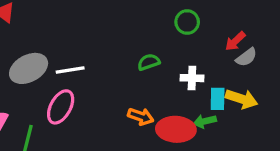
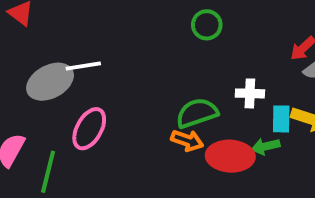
green circle: (187, 22) -> (207, 25), moved
green semicircle: (149, 62) -> (197, 113), moved, size x1.5
white line: (70, 70) -> (83, 66), moved

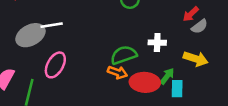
cyan rectangle: (281, 119) -> (177, 89), moved
green arrow: (266, 146) -> (167, 76), turned 140

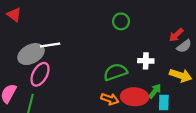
pink ellipse: (55, 65) -> (40, 74), moved
orange arrow: (117, 72) -> (110, 99), moved

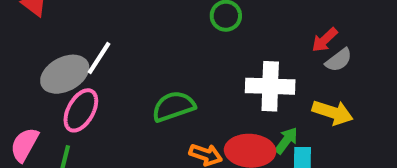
white line: (50, 45) -> (99, 58), turned -48
white cross: (146, 61) -> (270, 86), size x1.6
green semicircle: (115, 72) -> (174, 106), moved

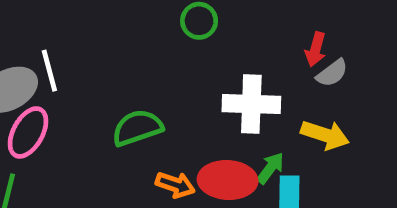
red arrow: (325, 40) -> (315, 49), turned -32
white line: (99, 58) -> (49, 71), turned -48

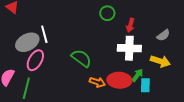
red arrow: (315, 49) -> (130, 25), moved
green semicircle: (137, 128) -> (81, 58), turned 55

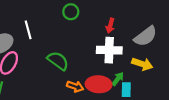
green circle: (107, 13) -> (71, 12), moved
white line: (44, 34) -> (28, 30), moved
gray semicircle: (163, 35) -> (145, 36), size x1.6

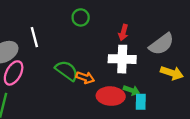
yellow arrow: (142, 64) -> (172, 73), moved
green arrow: (118, 79) -> (131, 90), turned 72
orange arrow: (75, 86) -> (85, 78), moved

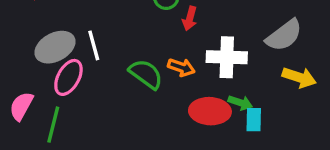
red arrow: (123, 32) -> (190, 18), moved
white line: (34, 37) -> (94, 45), moved
orange arrow: (85, 78) -> (181, 67), moved

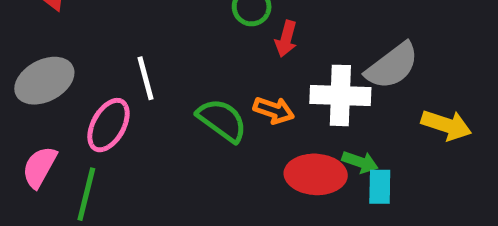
gray semicircle: (284, 35) -> (392, 66), moved
gray ellipse: (55, 47) -> (44, 81), moved

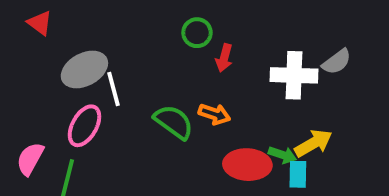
gray semicircle: (392, 66) -> (337, 62), moved, size x0.7
gray ellipse: (44, 81) -> (84, 69), moved
white cross: (340, 95) -> (294, 75), moved
yellow arrow: (446, 125) -> (313, 143), moved, turned -48

